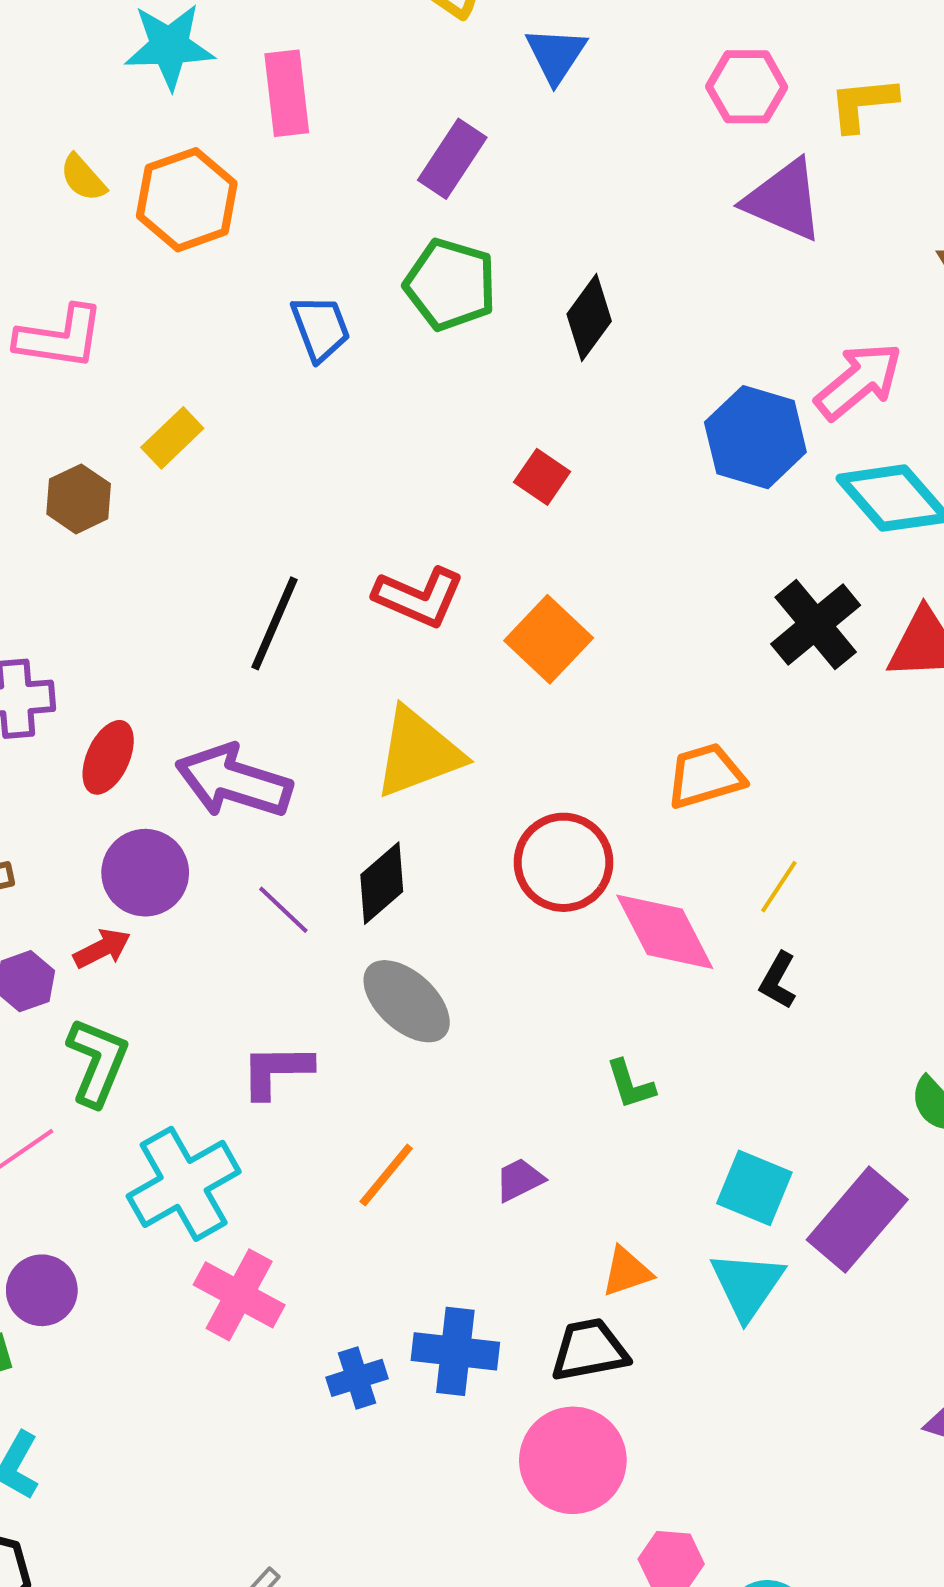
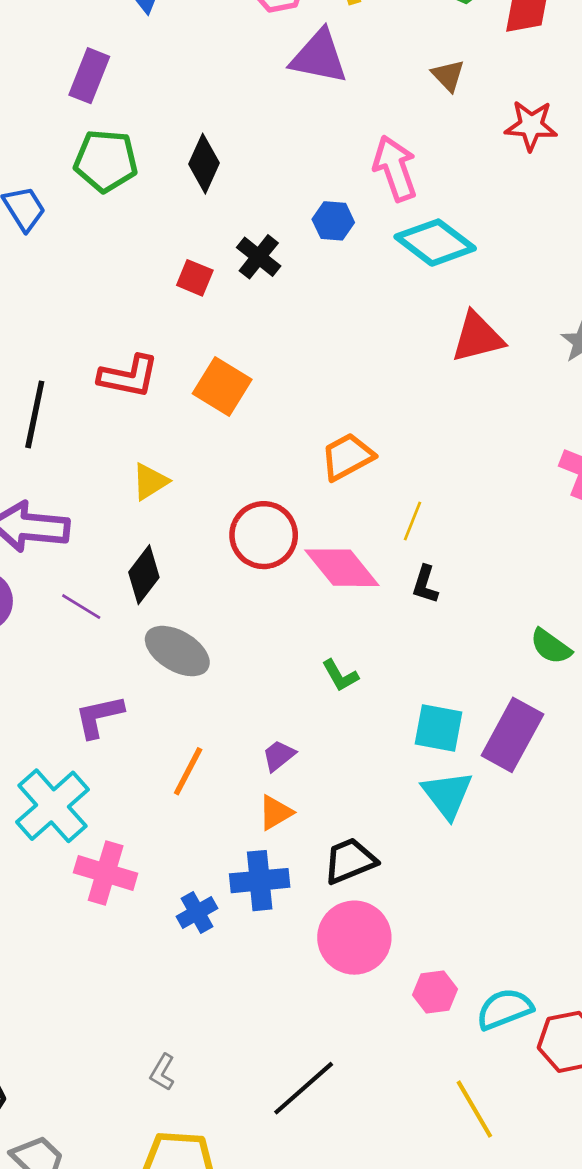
pink arrow: (859, 381) -> (395, 168), turned -58
blue hexagon: (755, 437) -> (333, 221), size x0.6
black cross: (816, 625) -> (259, 257), moved, size x0.7
yellow triangle: (418, 753) -> (150, 482), size x0.6
orange triangle: (627, 1272) -> (275, 813), moved

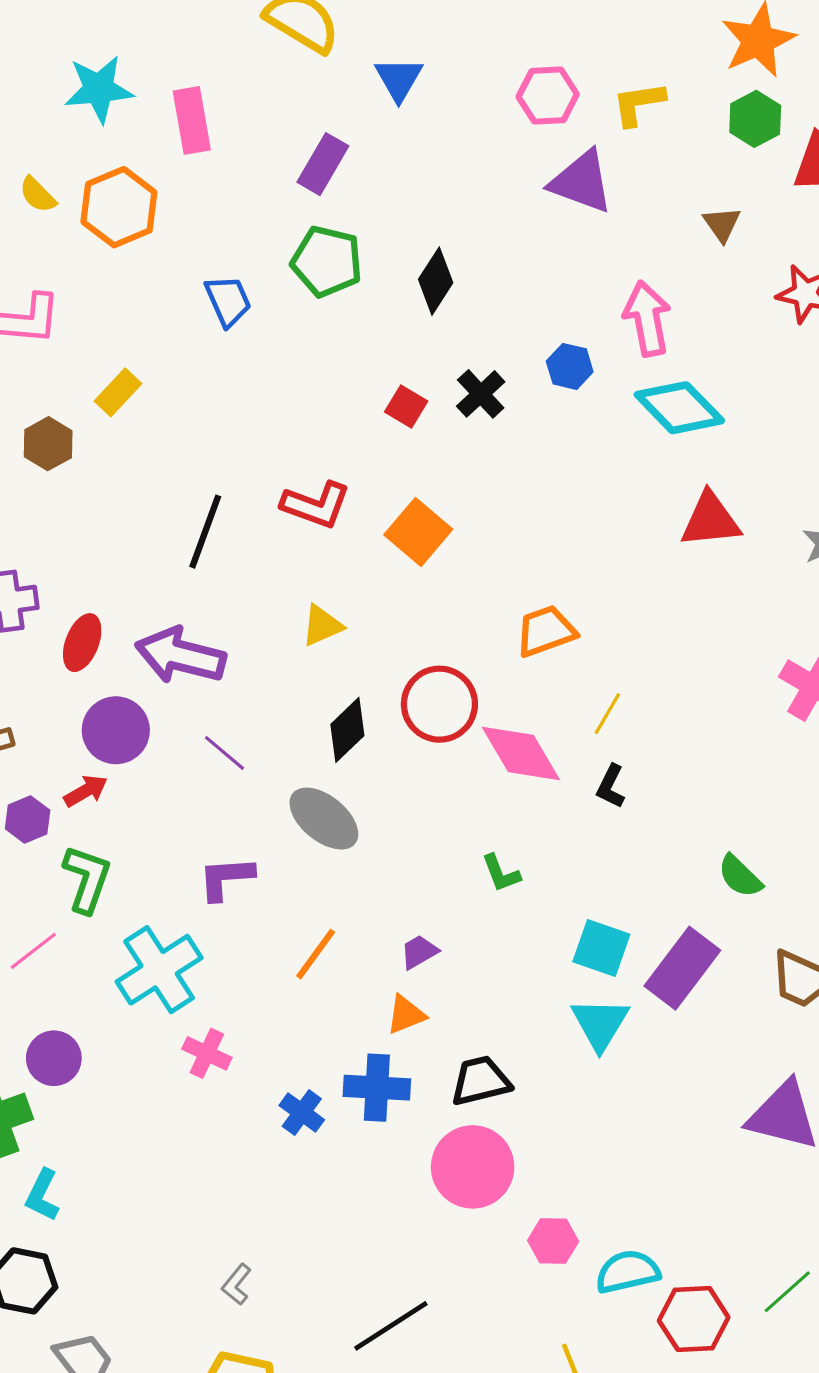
black diamond: (144, 575) -> (347, 730), moved
pink cross: (106, 873) -> (207, 1053), size x0.7
blue cross: (197, 912) -> (302, 1113), turned -33

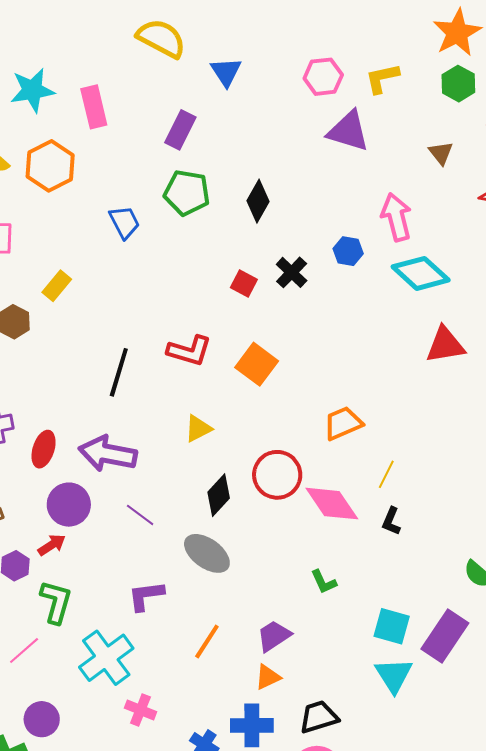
purple trapezoid: (419, 952) -> (274, 636), size x1.4

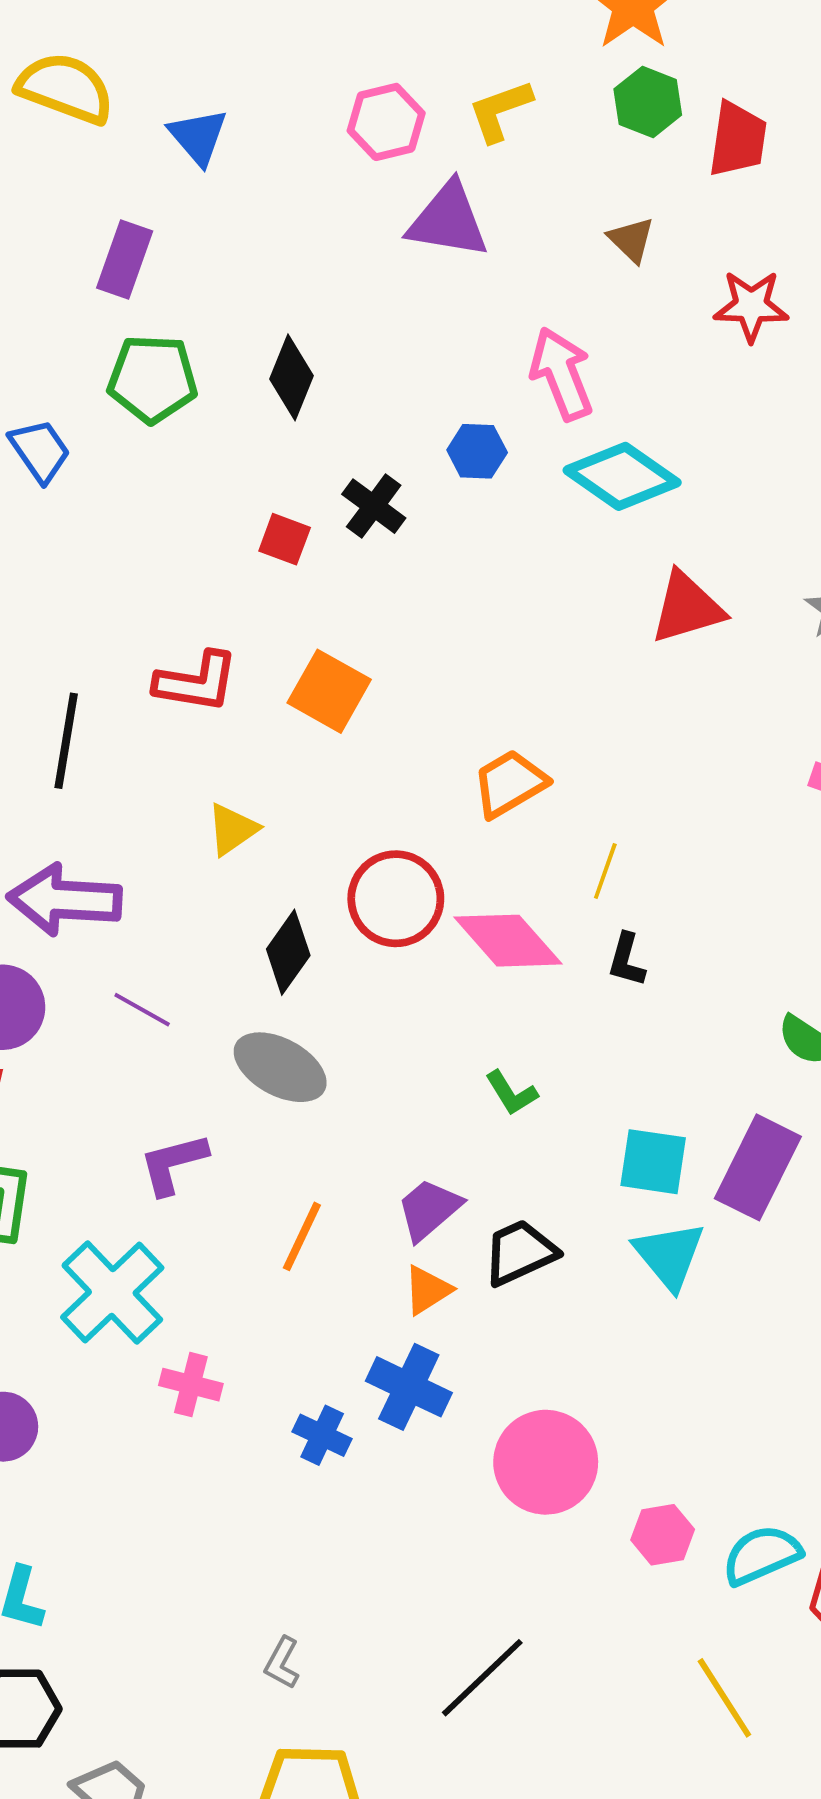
black trapezoid: (319, 717) -> (520, 1252), moved
blue cross: (252, 725) -> (409, 1387), turned 33

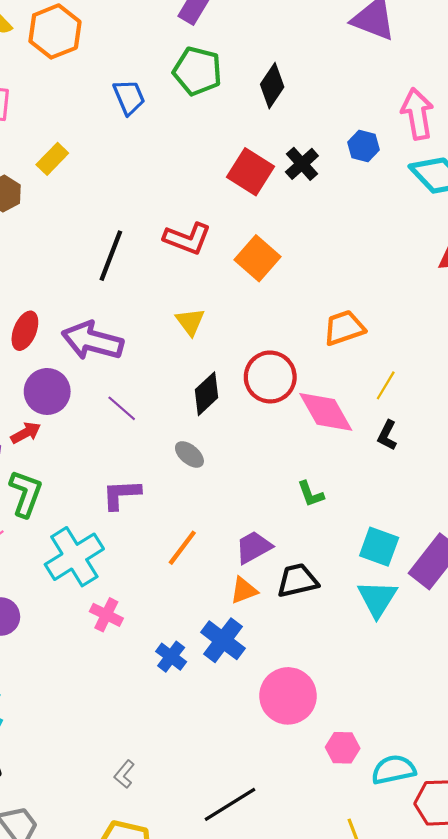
red square: (285, 539) -> (250, 172), size x1.6
yellow triangle: (232, 829) -> (190, 322), turned -44
gray ellipse: (280, 1067) -> (189, 454), size x0.6

